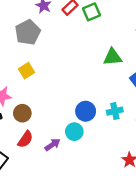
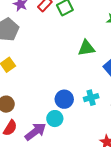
purple arrow: (52, 145) -> (35, 132), size x1.5

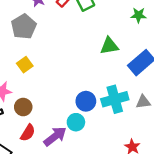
cyan cross: (91, 98) -> (115, 99), size x1.6

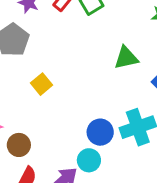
yellow square: (25, 65) -> (41, 84), moved

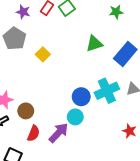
yellow square: (41, 84) -> (43, 54), moved

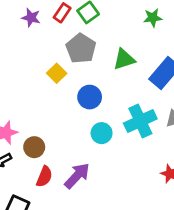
gray pentagon: (15, 39) -> (81, 48), moved
blue circle: (81, 97) -> (90, 97), moved
cyan circle: (75, 117) -> (102, 133), moved

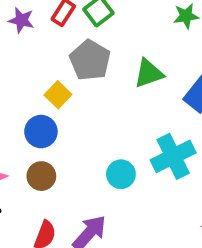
blue circle: (90, 97) -> (41, 132), moved
brown circle: (34, 147) -> (41, 176), moved

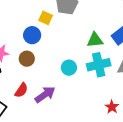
green triangle: (149, 73) -> (95, 40), moved
yellow square: (58, 95) -> (46, 18), turned -32

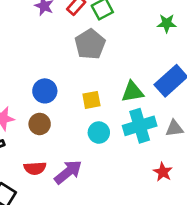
yellow square: (46, 18) -> (91, 100), moved, turned -32
red semicircle: (21, 90) -> (35, 168), turned 56
red star: (112, 107) -> (163, 172), moved

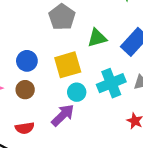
green triangle: (132, 92) -> (97, 38), moved
yellow square: (91, 100) -> (68, 65), size x1.6
purple arrow: (68, 172) -> (63, 115), moved

